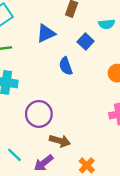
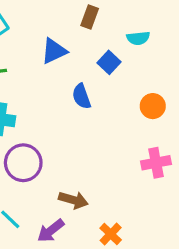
purple circle: (39, 114) -> (23, 163), moved

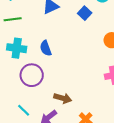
blue semicircle: (82, 96) -> (46, 48), moved

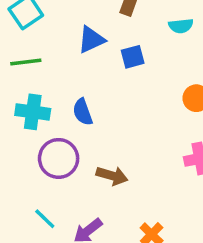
blue square: (85, 13) -> (133, 57), moved, turned 32
brown arrow: (63, 98) -> (112, 176), moved

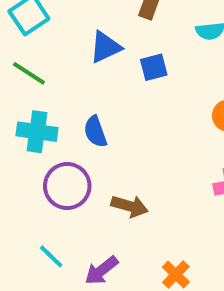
green line: (26, 62) -> (29, 73), turned 40

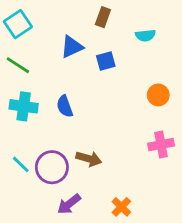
purple circle: (67, 186) -> (52, 167), moved
cyan line: (51, 256) -> (21, 164), moved

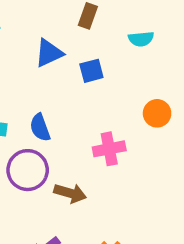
pink cross: (161, 145) -> (109, 149), moved
purple circle: (52, 167) -> (28, 170), moved

